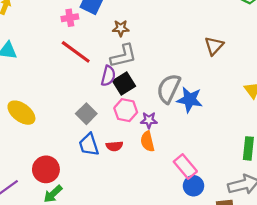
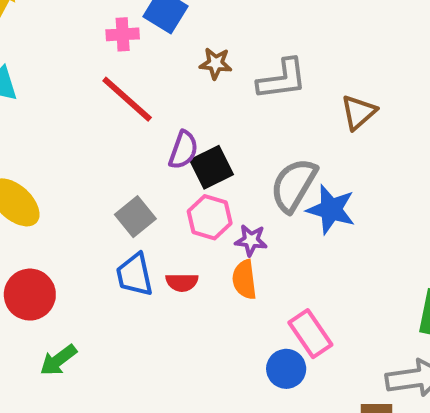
brown triangle: (214, 46) -> (358, 112), moved
gray L-shape: (123, 56) -> (282, 79), moved
red circle: (46, 169) -> (30, 295), moved
blue circle: (193, 186) -> (286, 369), moved

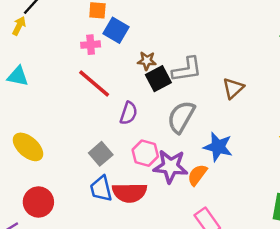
black square: (211, 167) -> (158, 79), moved
gray semicircle: (294, 185) -> (181, 117), moved
purple star: (251, 240) -> (170, 166), size x1.8
orange semicircle: (244, 280) -> (197, 175), moved, turned 45
red semicircle: (182, 282) -> (130, 193), size x1.8

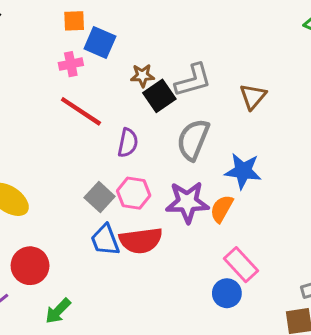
pink hexagon: (145, 153) -> (134, 193), moved

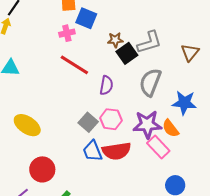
orange semicircle: (222, 209) -> (170, 128), turned -66
pink rectangle: (241, 265) -> (158, 147), moved

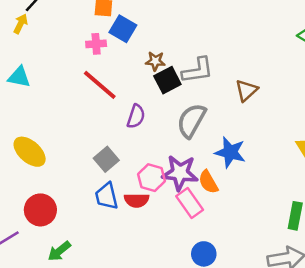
pink hexagon: (111, 119) -> (152, 178), moved
red semicircle: (116, 151) -> (137, 200), size x0.7

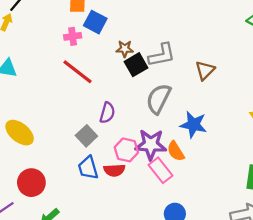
purple semicircle: (136, 116) -> (107, 113), moved

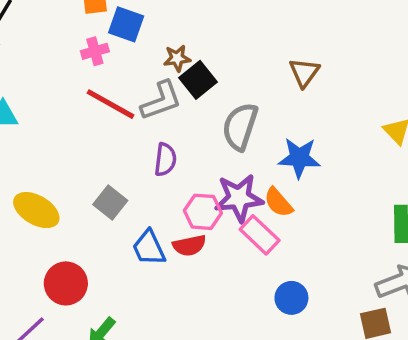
gray L-shape: (162, 55) -> (161, 101), moved
gray square: (86, 136) -> (110, 203), moved

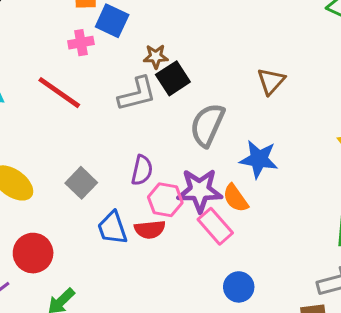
red line: (110, 104) -> (59, 93), moved
purple semicircle: (165, 160) -> (142, 170), moved

